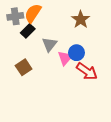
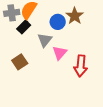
blue circle: (76, 53) -> (58, 22), moved
red arrow: (87, 71) -> (81, 66), turned 60

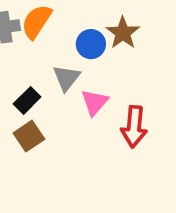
black rectangle: (24, 27) -> (27, 100), moved
brown square: (20, 62) -> (29, 136), moved

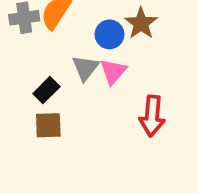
pink triangle: (95, 102) -> (113, 72), moved
brown square: (29, 136) -> (48, 125), turned 32

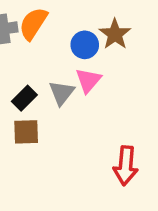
gray triangle: (85, 68) -> (62, 93), moved
red arrow: (152, 116) -> (126, 166), moved

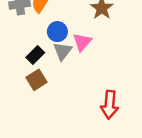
blue circle: (85, 45) -> (57, 32), moved
brown square: (26, 132) -> (37, 80), turned -30

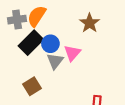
black rectangle: (35, 55) -> (31, 43), moved, size x1.5

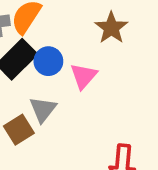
gray triangle: (55, 61) -> (43, 109), moved

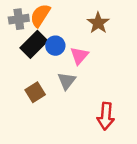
gray triangle: (43, 109) -> (67, 81), moved

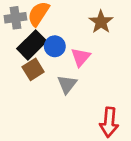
brown square: (35, 92) -> (33, 69), moved

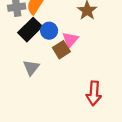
brown square: (33, 69) -> (61, 50), moved
gray triangle: (67, 84) -> (31, 68), moved

